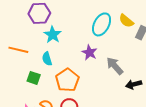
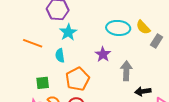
cyan ellipse: (102, 24) -> (118, 28), turned 60
gray arrow: (115, 66) -> (126, 71), turned 36
green square: (34, 78) -> (43, 83), moved, turned -32

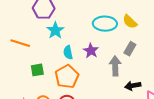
gray rectangle: (157, 41) -> (130, 49), moved
cyan semicircle: (60, 56) -> (68, 52), moved
green square: (43, 83) -> (37, 70), moved

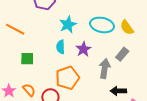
cyan star: (55, 30) -> (68, 25), moved
orange pentagon: (67, 77) -> (67, 78), moved

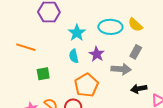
gray arrow: (105, 68) -> (121, 69), turned 96

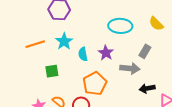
yellow semicircle: (135, 25) -> (156, 24), moved
cyan star: (77, 33) -> (64, 41), moved
orange line: (26, 47) -> (35, 44), turned -36

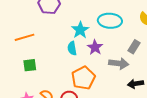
cyan star: (64, 41) -> (80, 30), moved
green square: (52, 71) -> (30, 65), moved

